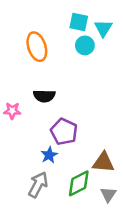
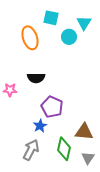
cyan square: (79, 22) -> (51, 18), moved
green diamond: (79, 183) -> (64, 149), turned -50

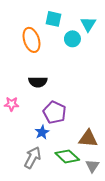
pink star: (10, 90) -> (12, 104), moved
green diamond: (64, 149) -> (67, 156), turned -60

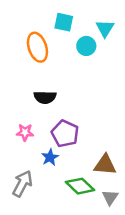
pink star: (12, 104) -> (25, 132), moved
gray arrow: (33, 158) -> (22, 184), moved

